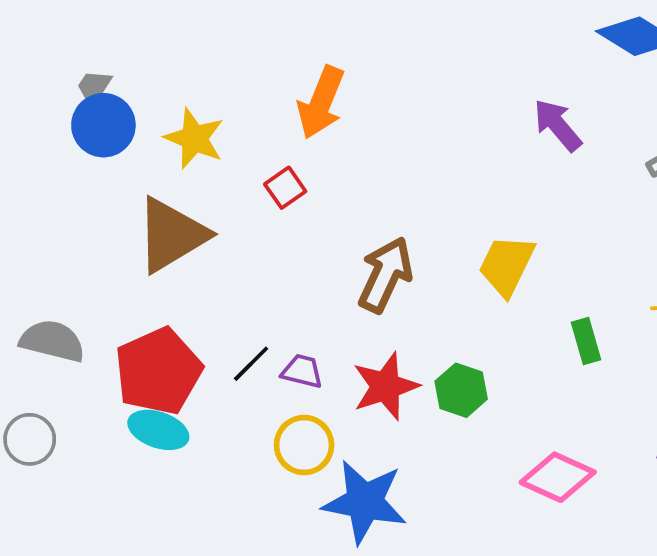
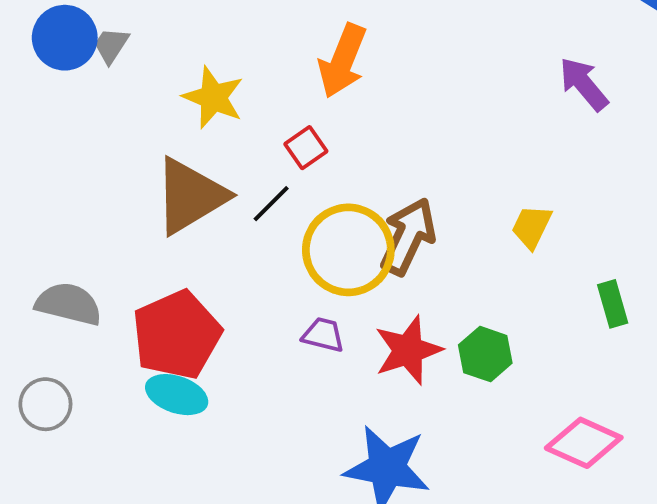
blue circle: (103, 125) -> (65, 38), moved
yellow trapezoid: (507, 265) -> (532, 227), size x0.7
black line: (251, 364) -> (271, 204), moved
yellow circle: (304, 445) -> (348, 250), moved, size x1.5

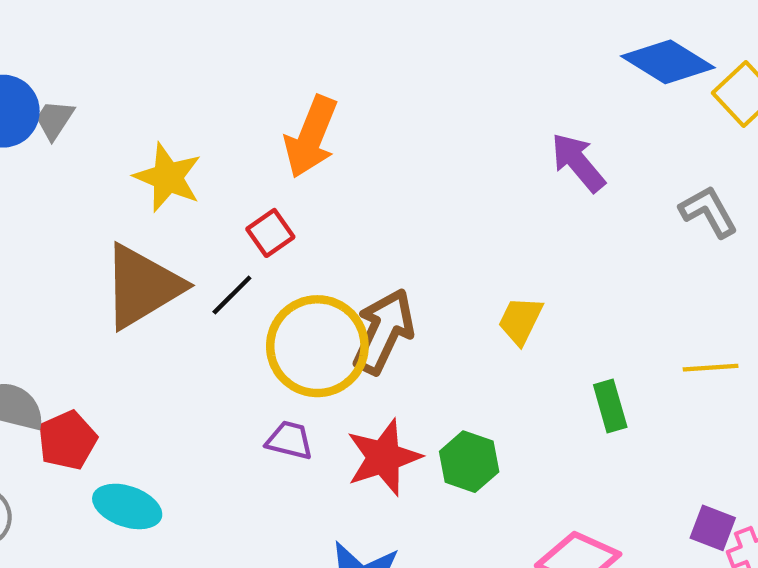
red pentagon: (177, 335) -> (67, 440), moved, size x0.6

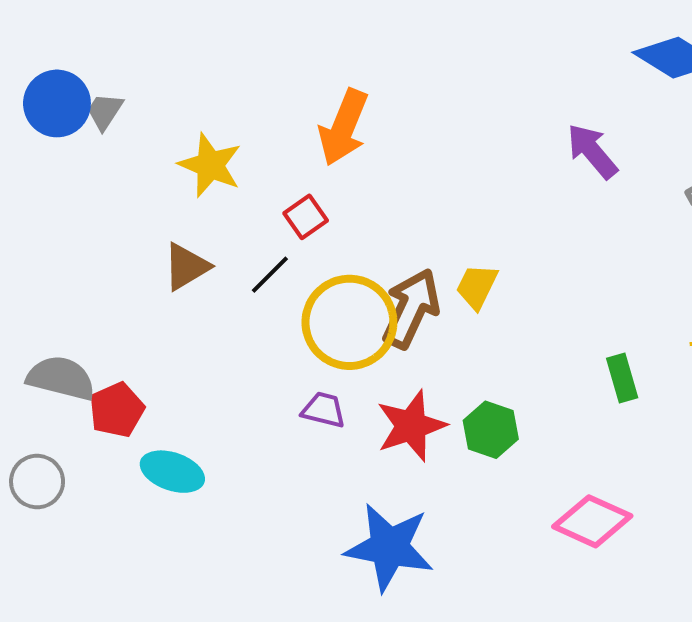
brown triangle: (142, 286) -> (186, 267), size x0.6
yellow trapezoid: (520, 321) -> (477, 287), moved

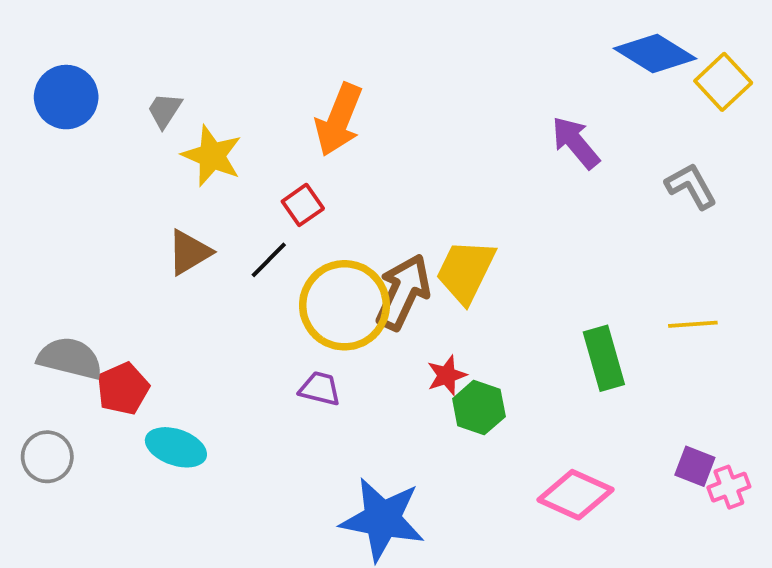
gray trapezoid: (105, 111) -> (165, 110), moved
yellow trapezoid: (477, 287) -> (466, 271), size x1.5
green rectangle: (622, 378) -> (604, 358), size x1.4
red star: (411, 426) -> (447, 375), moved, size x0.6

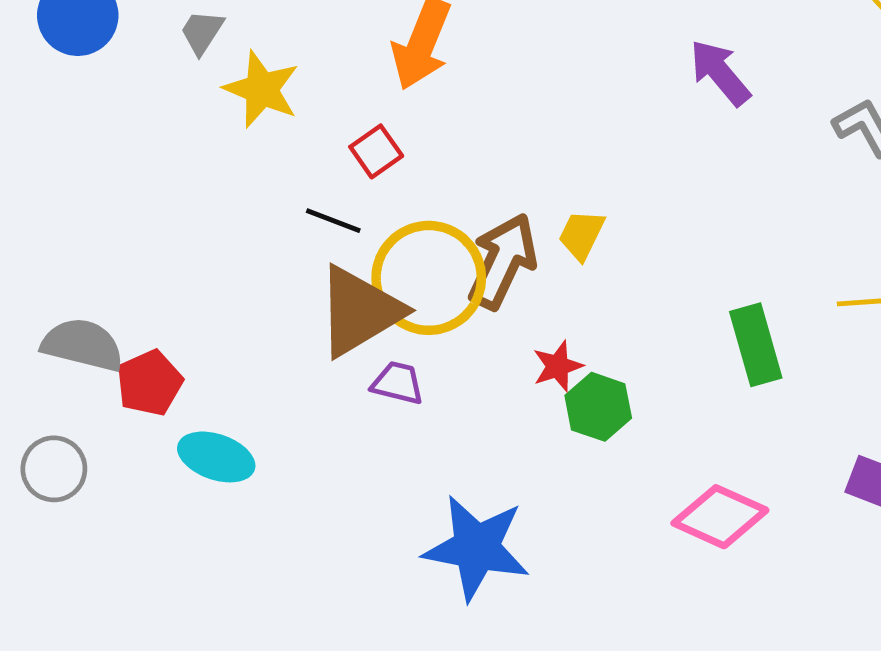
brown triangle: (189, 252) -> (359, 311), moved, size x1.6
black line: (269, 260) -> (333, 221), turned 66
yellow trapezoid: (466, 271) -> (581, 235), size x0.6

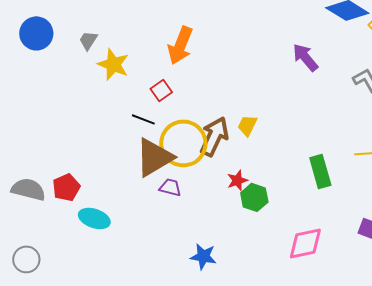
gray semicircle: (83, 345) -> (28, 189), moved
gray circle: (54, 469) -> (26, 259), moved
pink diamond: (720, 517) -> (305, 243), turned -36
blue star: (476, 548) -> (203, 256), size x0.6

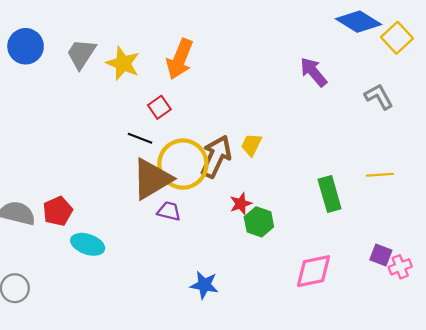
gray trapezoid: (88, 40) -> (81, 54), size x1.5
yellow star: (113, 64) -> (123, 63), moved

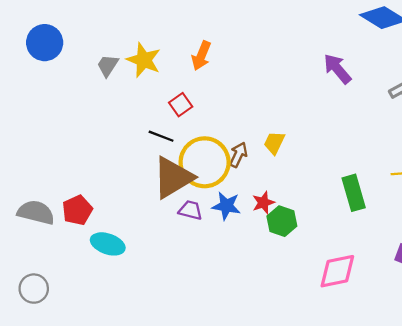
gray trapezoid: (81, 54) -> (108, 65), moved, size x0.7
orange arrow: (180, 59) -> (201, 56), size x0.7
brown arrow: (216, 157) -> (238, 155), size x0.6
blue star: (204, 285) -> (226, 206), moved

